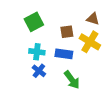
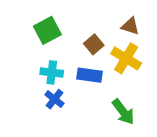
brown square: (67, 32) -> (94, 44), turned -32
green arrow: (72, 80) -> (123, 112), moved

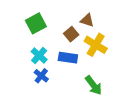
brown triangle: (130, 26) -> (87, 20), moved
cyan cross: (52, 72) -> (39, 55), turned 35

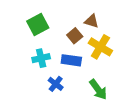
cyan cross: (39, 55) -> (41, 58), turned 35
blue cross: (41, 76) -> (56, 84), moved

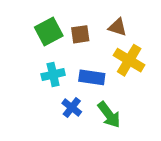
brown square: (75, 36) -> (80, 34), moved, turned 32
green arrow: (98, 89) -> (109, 115), moved

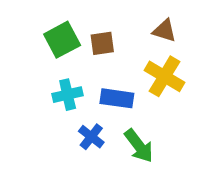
brown triangle: (118, 27) -> (164, 31), moved

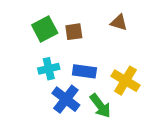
yellow cross: (164, 76) -> (125, 81), moved
blue cross: (91, 137) -> (66, 99), size x1.5

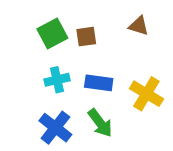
blue cross: (66, 99) -> (55, 128), moved
green arrow: (100, 106) -> (100, 123), moved

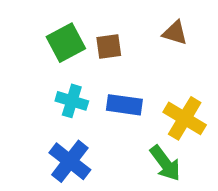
cyan cross: (57, 80) -> (72, 101), turned 30
green arrow: (100, 123) -> (165, 163), moved

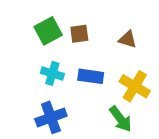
brown triangle: (175, 33) -> (128, 39), moved
blue cross: (70, 161) -> (51, 117), turned 32

